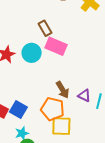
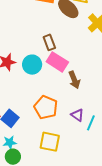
brown arrow: (63, 90) -> (74, 80), moved
orange pentagon: (53, 109) -> (46, 107), moved

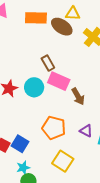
yellow square: (50, 142) -> (63, 161), turned 30

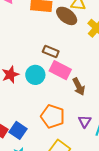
brown rectangle: (48, 63) -> (51, 51), turned -42
purple triangle: (86, 131) -> (85, 121), turned 32

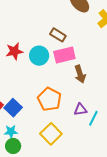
pink rectangle: (60, 70) -> (64, 55), turned -50
purple triangle: (85, 121) -> (80, 109), turned 40

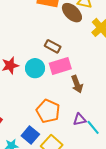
blue square: (13, 108) -> (30, 135), moved
cyan line: (93, 118) -> (93, 127), turned -63

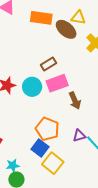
brown rectangle: (53, 46) -> (48, 64), turned -56
blue square: (30, 135) -> (40, 148), moved

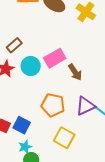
brown rectangle: (48, 64) -> (14, 45), moved
purple triangle: (79, 136) -> (85, 106), size x1.5
blue square: (40, 148) -> (22, 125), moved

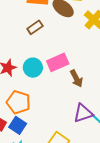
brown rectangle: (14, 45) -> (35, 27), moved
orange pentagon: (53, 105) -> (18, 102), moved

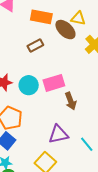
purple triangle: (83, 113) -> (58, 134), moved

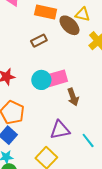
cyan circle: (29, 85) -> (41, 80), moved

